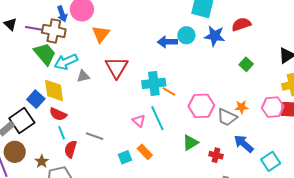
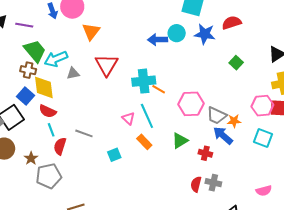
brown cross: (54, 31) -> (28, 70), moved, size x0.7
orange star: (242, 107) -> (234, 121), moved
blue arrow: (244, 144) -> (223, 136), moved
orange rectangle: (145, 152) -> (144, 142), moved
cyan square: (271, 161) -> (263, 138), moved, turned -36

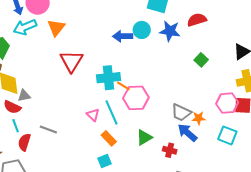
cyan arrow: (56, 59) -> (25, 27), moved
gray triangle: (73, 73) -> (24, 96), moved
pink hexagon: (191, 104) -> (136, 98), moved
cyan square: (114, 155) -> (104, 161), moved

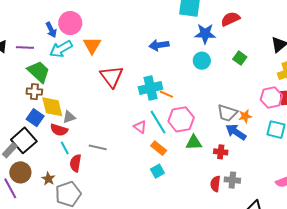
cyan circle: (142, 30) -> (202, 61), moved
pink hexagon: (136, 98) -> (181, 119), moved
green triangle: (144, 137) -> (194, 143), turned 36

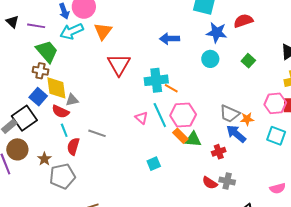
orange rectangle: (159, 148) -> (180, 136), moved
red cross: (221, 152) -> (219, 152), turned -32
red semicircle: (215, 184) -> (210, 183), turned -70

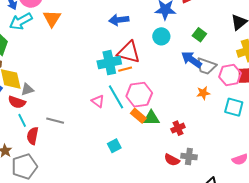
red triangle: (119, 65) -> (129, 52), moved, turned -40
orange line: (171, 88) -> (125, 69), turned -40
gray trapezoid: (230, 114) -> (206, 66), moved
blue arrow: (236, 134) -> (191, 60), moved

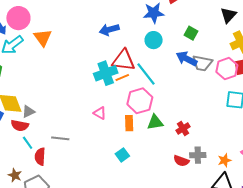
orange star: (203, 93) -> (224, 160), moved
cyan line: (116, 97) -> (146, 74), moved
orange rectangle: (138, 116) -> (129, 123), moved, turned 56

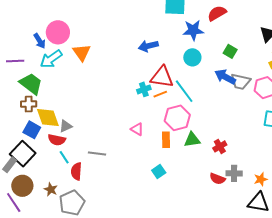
cyan cross: (106, 73) -> (144, 89), size x0.6

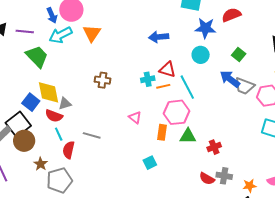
red triangle: (162, 77) -> (167, 70), size x0.7
brown cross: (29, 104) -> (103, 80), moved
brown circle: (22, 186) -> (24, 141), moved

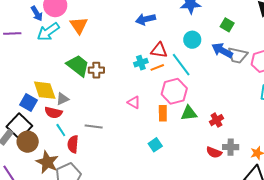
cyan circle: (201, 55) -> (192, 40), moved
green trapezoid: (37, 56) -> (78, 66), moved
brown star: (41, 164) -> (47, 162), size x1.6

